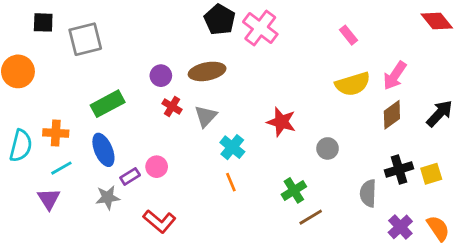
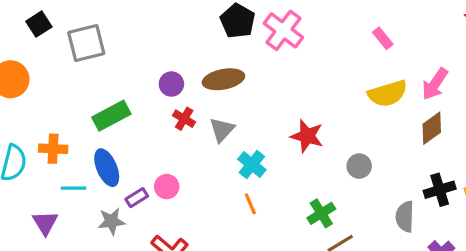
black square: (43, 22) -> (39, 24), turned -35
cyan line: (61, 168) -> (74, 188), moved, turned 30

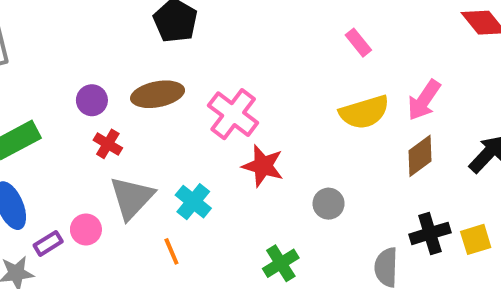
pink cross: (283, 30) -> (233, 114), moved
gray triangle: (222, 130) -> (132, 198), moved, size x1.4
orange line: (250, 204) -> (171, 251), moved

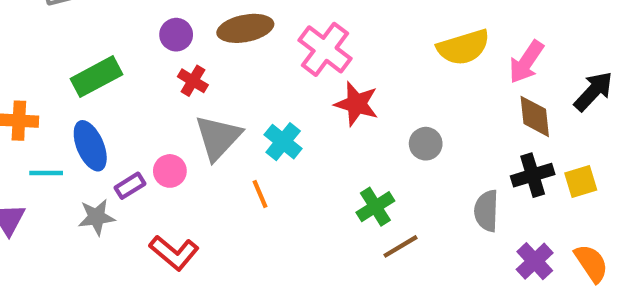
pink arrow: (424, 100) -> (526, 62), moved
brown diamond: (420, 156) -> (535, 116), moved, turned -60

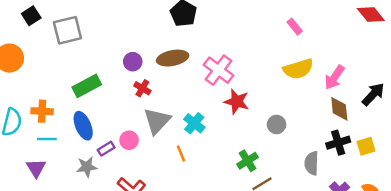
cyan line: (46, 173) -> (47, 139), moved

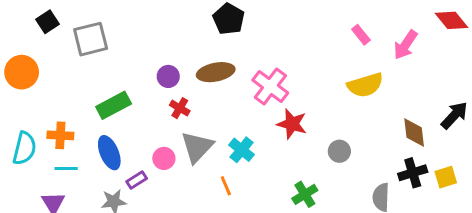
pink arrow: (335, 77) -> (406, 45), moved
pink circle: (129, 140) -> (164, 158), moved

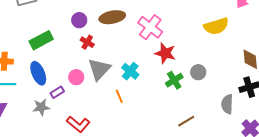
green cross: (305, 194) -> (174, 80), moved

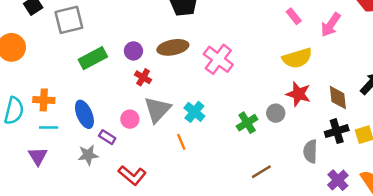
green rectangle: (41, 40) -> (93, 58), moved
red star: (165, 53) -> (298, 94), moved
purple rectangle: (57, 92) -> (107, 137), turned 64

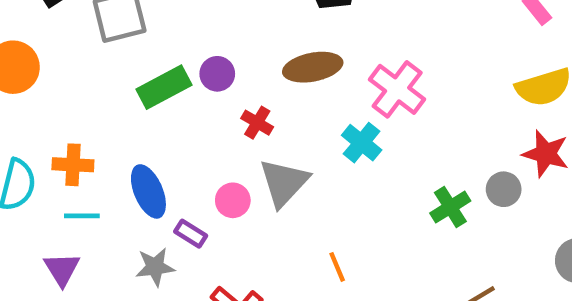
purple circle: (133, 51) -> (217, 74), moved
cyan cross: (194, 112) -> (362, 143), moved
orange line: (181, 142) -> (337, 267), moved

